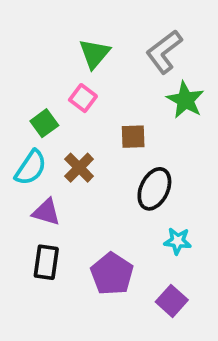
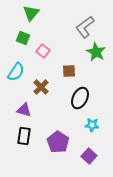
green triangle: (95, 54) -> (31, 13), moved
green square: (44, 123) -> (23, 38), moved, turned -32
cyan semicircle: (31, 168) -> (16, 72), moved

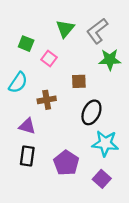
green triangle: (31, 13) -> (65, 29), moved
green star: (96, 52) -> (110, 60), turned -30
brown cross: (41, 87) -> (47, 100), turned 35
cyan star: (92, 125) -> (105, 143), size x1.6

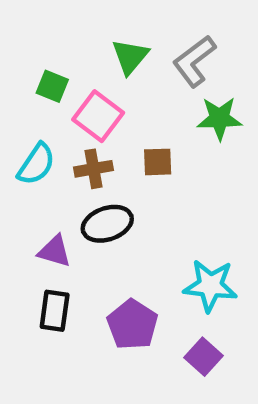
pink square: (49, 58) -> (98, 116), size x1.5
brown cross: (47, 100) -> (93, 169), moved
black ellipse: (91, 112) -> (107, 224), moved, turned 45

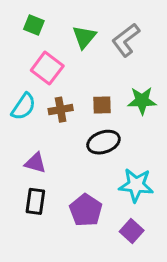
green square: (52, 86) -> (34, 25), moved
pink square: (98, 116) -> (47, 68), moved
green star: (219, 118) -> (142, 101), moved
black ellipse: (107, 224) -> (103, 142), moved

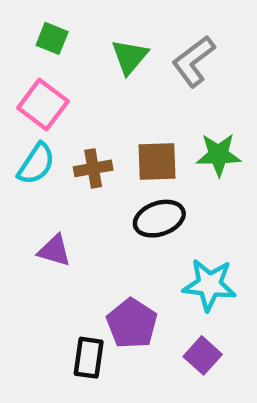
pink square: (47, 68) -> (43, 105), moved
brown square: (102, 105) -> (157, 162), size x1.4
black rectangle: (35, 201) -> (89, 358), moved

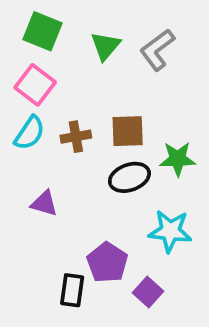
green square: (52, 38) -> (43, 31), size x1.5
green star: (219, 155) -> (178, 159), moved
purple square: (203, 355) -> (148, 292), moved

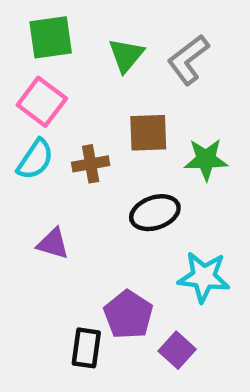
green square: (43, 31) -> (51, 37), turned -30
brown square: (128, 131) -> (148, 133), moved
green star: (178, 159) -> (206, 159), moved

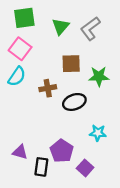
brown cross: (91, 164) -> (48, 88), moved
purple triangle: (53, 244) -> (20, 152), moved
cyan star: (204, 277) -> (98, 133), size x0.7

